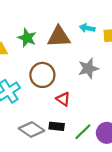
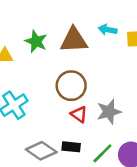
gray star: (88, 68) -> (109, 112), moved
brown circle: (42, 75) -> (71, 86), moved

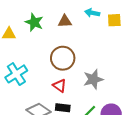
brown triangle: (74, 40) -> (65, 21), size x0.6
red triangle: (79, 114) -> (60, 86), moved

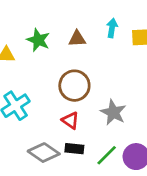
cyan arrow: (92, 13) -> (112, 28), turned 88
gray star: (93, 79) -> (113, 112), turned -30

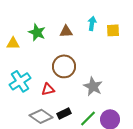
red triangle: (70, 120) -> (48, 89), moved, turned -48
black rectangle: (74, 149) -> (64, 113), turned -32

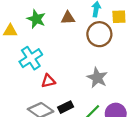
brown circle: (64, 66) -> (99, 34), moved
cyan cross: (20, 81) -> (31, 58), moved

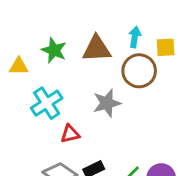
brown triangle: (68, 18) -> (97, 49), size x1.5
gray star: (97, 78) -> (107, 103), moved, turned 30

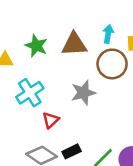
red triangle: (70, 134) -> (51, 120), turned -30

